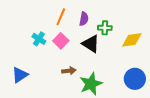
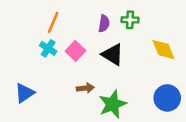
orange line: (61, 17) -> (53, 22), moved
green cross: (105, 28) -> (130, 20), moved
yellow diamond: (132, 40) -> (163, 50), turned 75

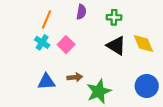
purple semicircle: (104, 24) -> (81, 12), moved
black triangle: (113, 55) -> (116, 46), moved
blue triangle: (25, 93) -> (46, 82), moved, turned 30

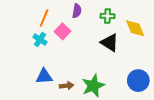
yellow diamond: (143, 43) -> (135, 28), moved
pink square: (66, 45) -> (62, 31), moved
brown arrow: (75, 77) -> (67, 86), moved

